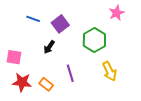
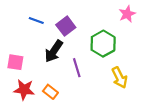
black arrow: (49, 47) -> (54, 51), size x1.5
purple line: (70, 73) -> (77, 68), moved

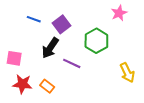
purple line: (77, 68) -> (72, 63), turned -48
yellow arrow: (120, 78) -> (127, 73), moved

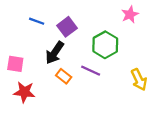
purple line: (72, 63) -> (91, 71), moved
orange rectangle: (47, 86) -> (64, 76), moved

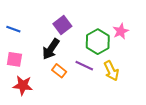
pink star: (130, 14) -> (121, 31), moved
blue line: (37, 21) -> (13, 29), moved
yellow arrow: (139, 80) -> (111, 71), moved

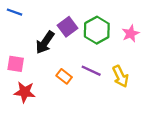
blue line: (13, 29) -> (14, 12), moved
green hexagon: (98, 42) -> (97, 30), moved
black arrow: (51, 49) -> (45, 43), moved

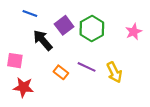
blue line: (14, 12) -> (30, 14), moved
pink star: (131, 33) -> (134, 32), moved
black arrow: (45, 43) -> (43, 40), turned 105

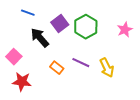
pink square: (15, 61) -> (14, 57), turned 35

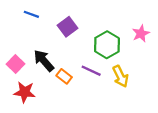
green hexagon: (86, 27) -> (107, 45), moved
black arrow: (40, 38) -> (44, 61), moved

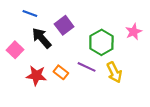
black arrow: (44, 61) -> (42, 38), moved
pink square: (16, 64) -> (15, 50), moved
red star: (25, 92) -> (36, 76), moved

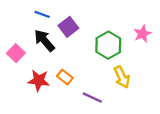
blue line: (30, 14) -> (42, 14), moved
purple line: (87, 67) -> (92, 98), moved

